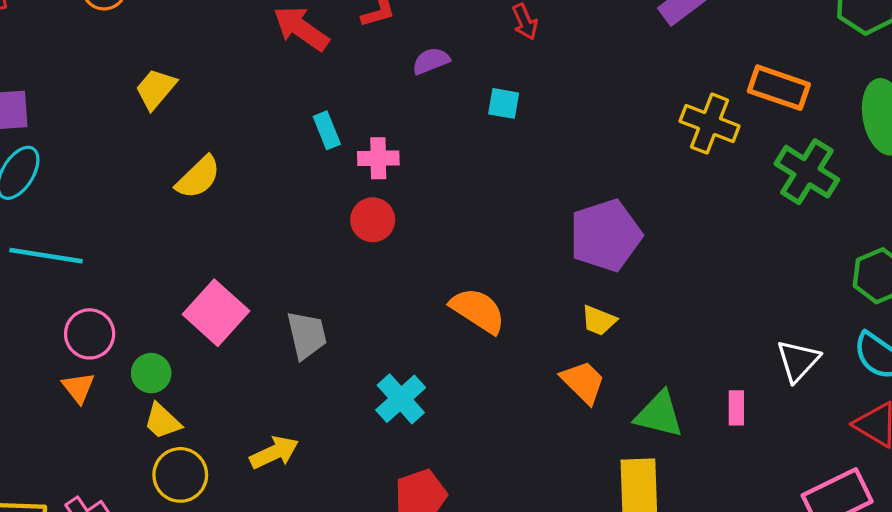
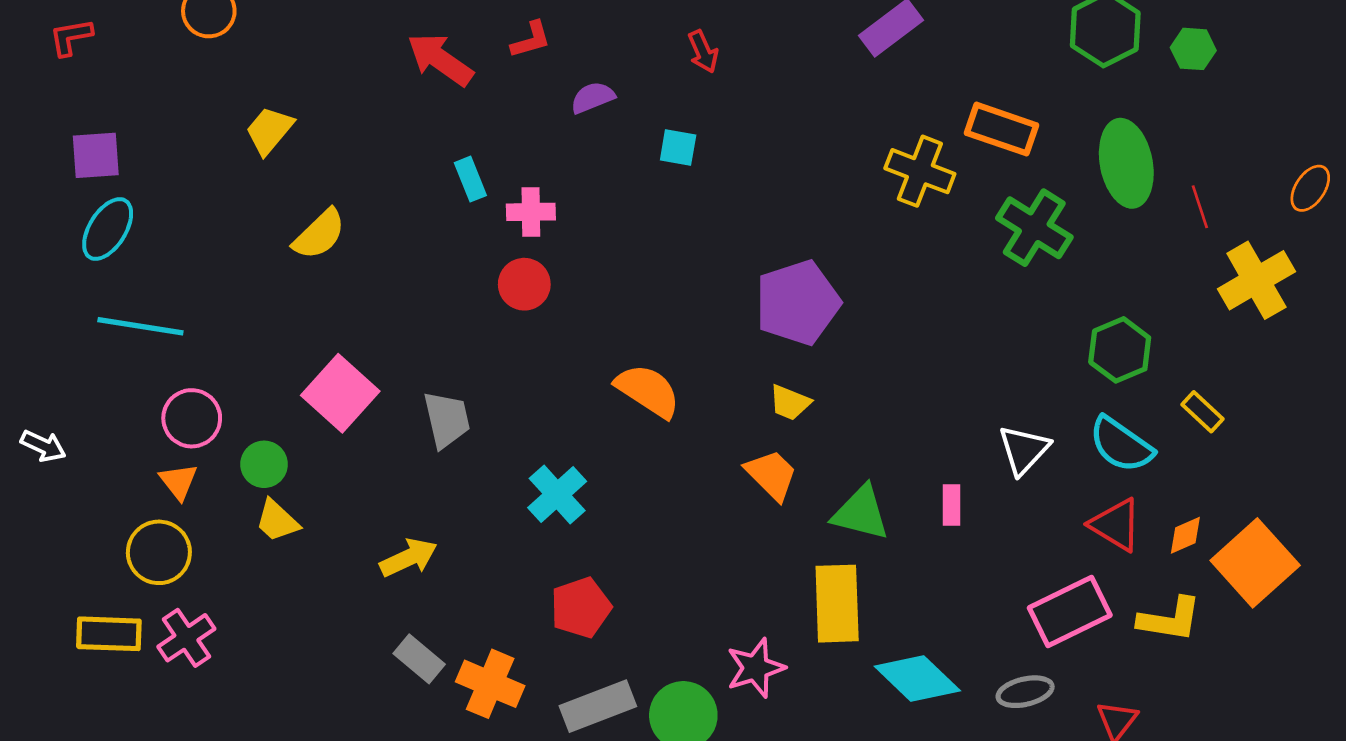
yellow circle: (180, 475) -> (159, 552), moved

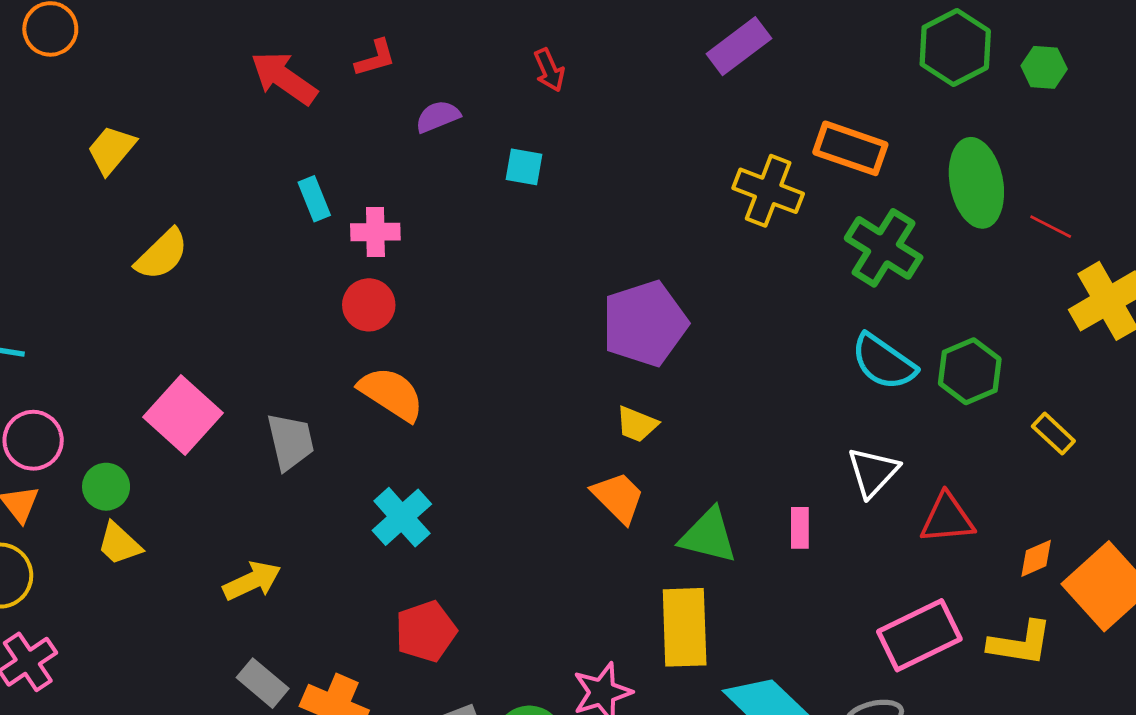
red line: (1200, 207) -> (1051, 227), turned -45
orange semicircle: (648, 391) -> (391, 394), moved
cyan semicircle: (1121, 445) -> (884, 362), moved
red triangle: (1116, 525) -> (947, 519), moved, turned -36

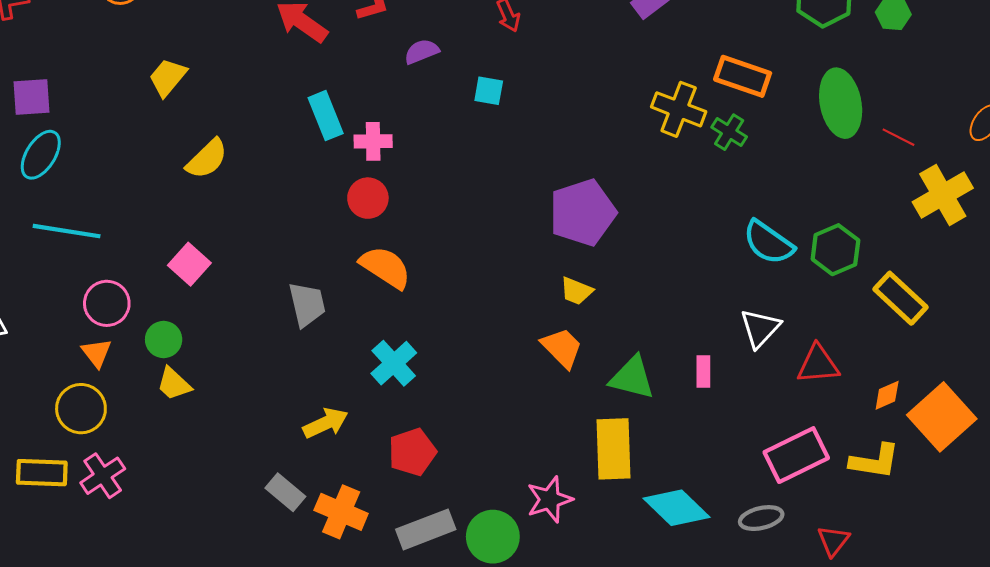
cyan rectangle: (314, 199) -> (326, 116), size x1.4
green cross: (884, 248) -> (729, 132), moved, size x0.6
pink square: (183, 415) -> (189, 264), moved, size x0.7
yellow rectangle: (1053, 434) -> (900, 298), size x1.6
yellow arrow: (252, 581) -> (326, 423), moved

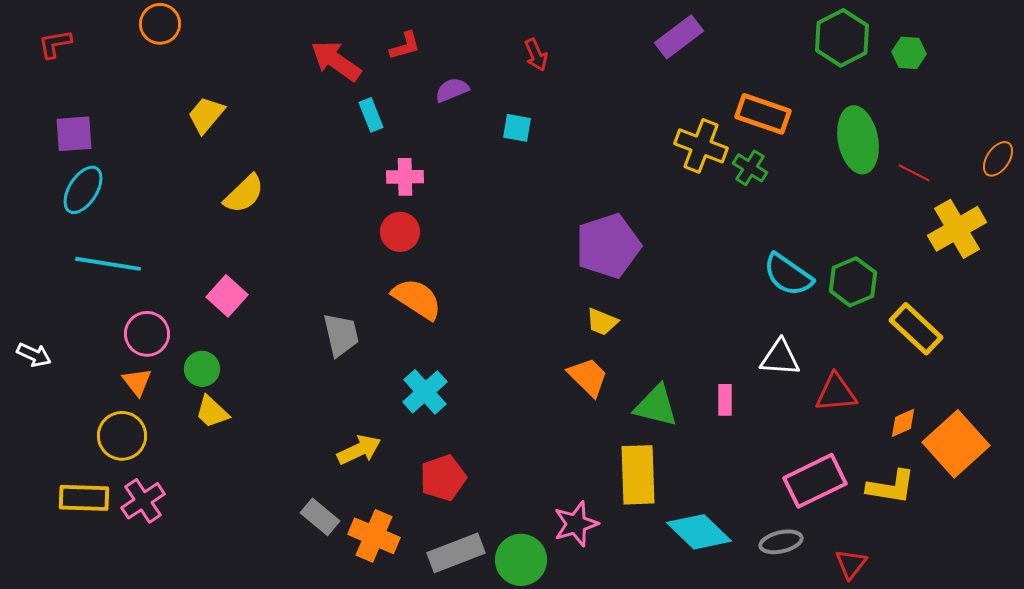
cyan rectangle: (326, 116) -> (371, 115), moved, size x0.7
white triangle: (760, 328) -> (780, 358), turned 51

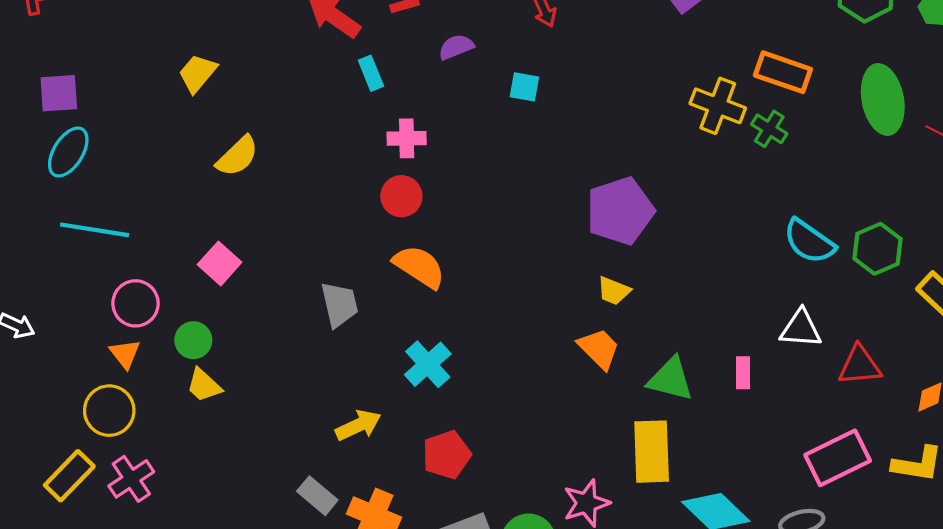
yellow rectangle: (84, 498) -> (69, 476), turned -48

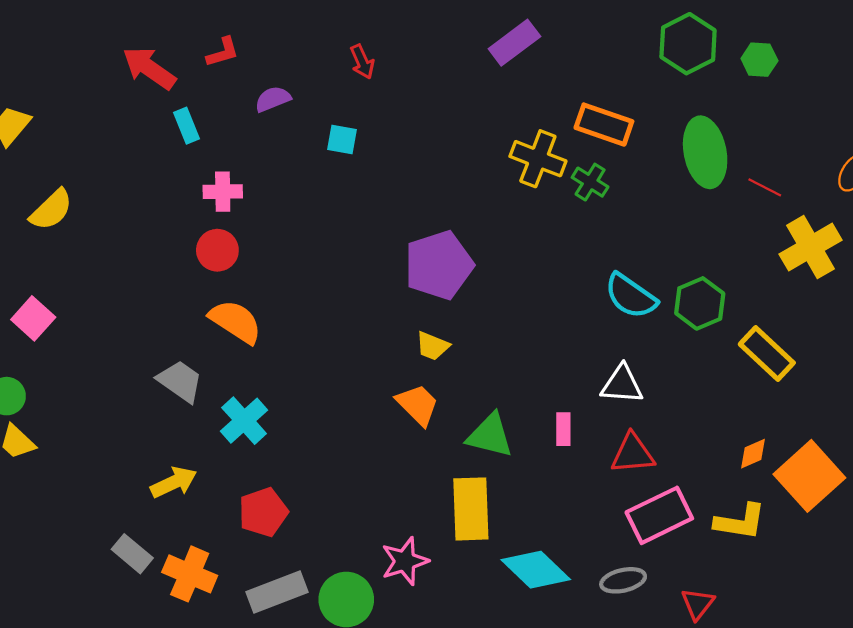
gray trapezoid: (339, 304) -> (180, 381), moved, turned -42
red triangle: (860, 365) -> (633, 454), moved

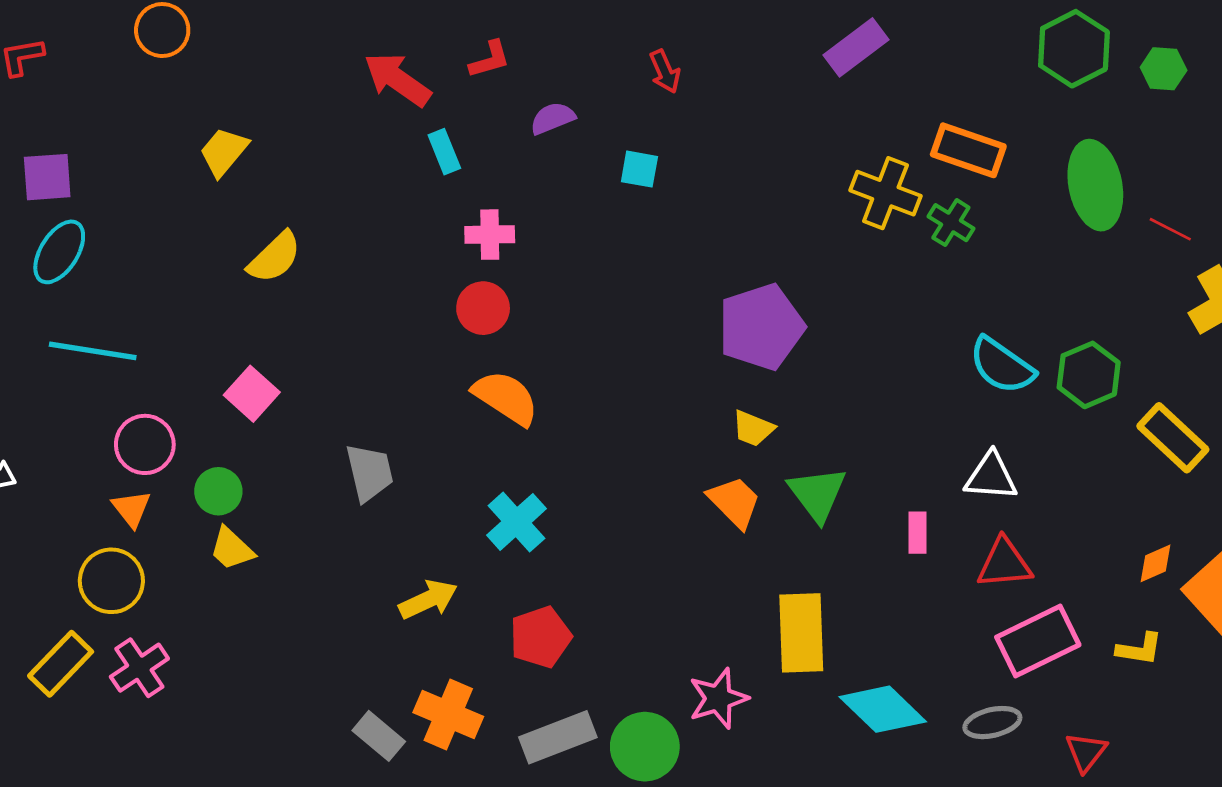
gray trapezoid: (180, 381) -> (369, 473), moved, turned 42
green triangle: (490, 436) -> (817, 494), moved, turned 39
yellow L-shape: (740, 522) -> (1139, 649), size x0.7
gray rectangle: (132, 554) -> (379, 736), moved

